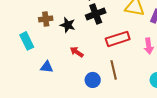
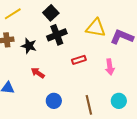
red rectangle: (118, 39) -> (79, 60), size x0.6
brown line: (114, 70) -> (89, 105), moved

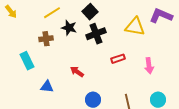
purple L-shape: (122, 37) -> (161, 16), moved
black star: (29, 46) -> (69, 28), moved

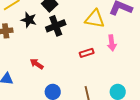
red rectangle: (118, 59) -> (87, 53), moved
pink arrow: (149, 66) -> (112, 43), moved

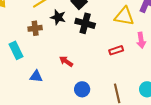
black cross: (56, 26) -> (85, 23), turned 36

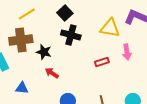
black star: (58, 17) -> (44, 52), moved
brown cross: (35, 28) -> (21, 40), size x1.6

